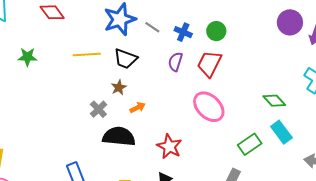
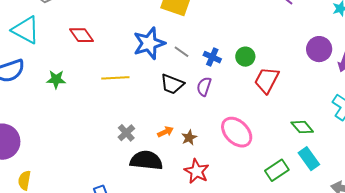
black trapezoid: (125, 59) -> (172, 84), moved
red trapezoid: (209, 64) -> (267, 80), moved
brown star: (119, 87) -> (189, 138), moved

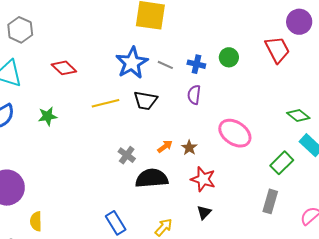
purple circle: (319, 49) -> (299, 22), moved
red trapezoid: (267, 80) -> (277, 50), moved, turned 136
black trapezoid: (172, 84) -> (145, 100), moved

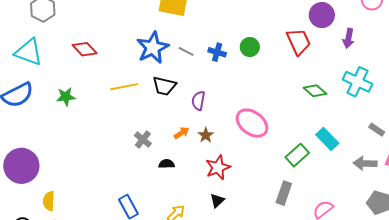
purple semicircle: (194, 95) -> (198, 101), moved
green diamond: (298, 116) -> (315, 91), moved
black semicircle: (152, 178) -> (167, 164), size x0.5
red star: (203, 179) -> (218, 167), turned 30

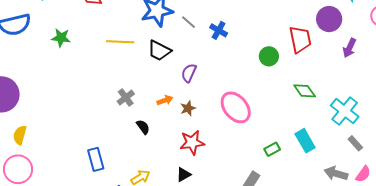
green circle: (250, 47) -> (269, 56), moved
cyan cross: (357, 82) -> (345, 111), moved
green rectangle: (297, 155) -> (272, 149), size x0.7
black semicircle: (167, 164) -> (143, 127), turned 42

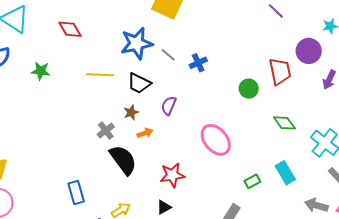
blue cross: (219, 30) -> (198, 63), turned 36
brown star: (188, 108) -> (131, 112), moved
black semicircle: (143, 127) -> (123, 160), size x2.0

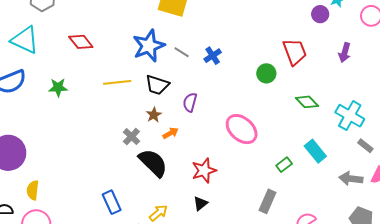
purple circle: (309, 51) -> (320, 14), moved, size x0.7

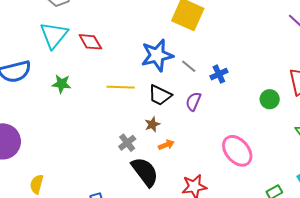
cyan triangle: (25, 40) -> (54, 35), moved, turned 36
purple semicircle: (190, 102) -> (193, 101), moved
yellow semicircle: (33, 190) -> (37, 184), moved

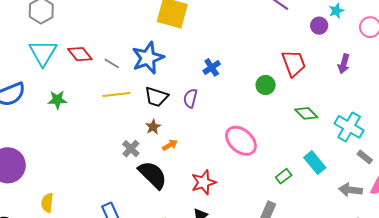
gray line: (189, 66) -> (112, 63), moved

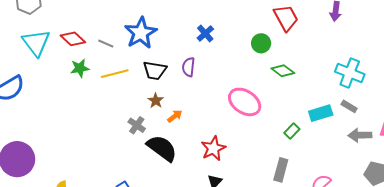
green star: (57, 100) -> (80, 68), moved
green diamond: (306, 113) -> (283, 71), moved
gray rectangle: (365, 157) -> (349, 106), moved
cyan rectangle: (315, 163) -> (321, 113), turned -60

